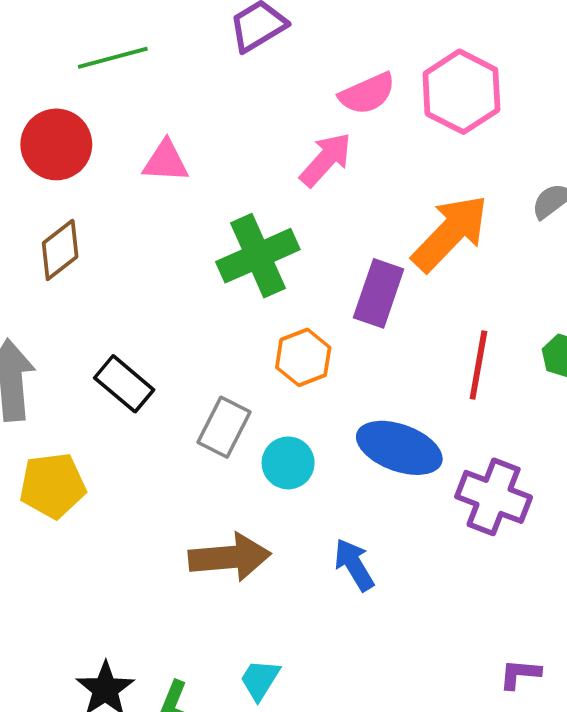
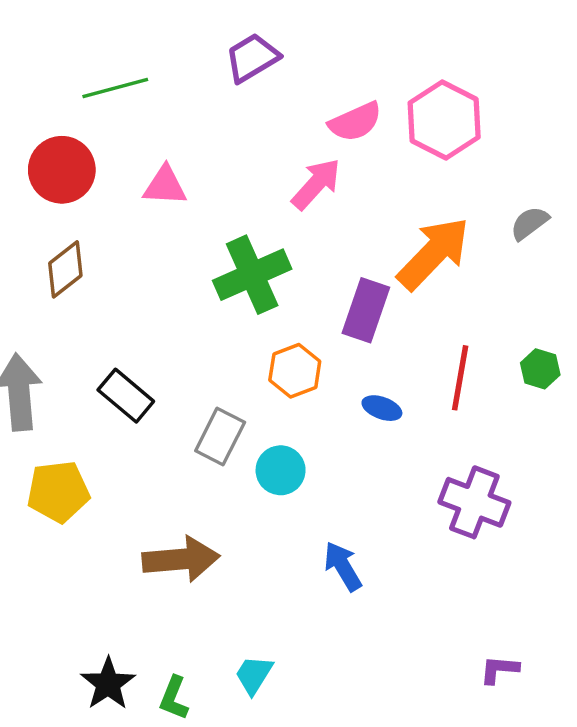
blue ellipse: (399, 448) -> (382, 408), moved, size x0.5
brown arrow: (230, 557) -> (181, 559), moved

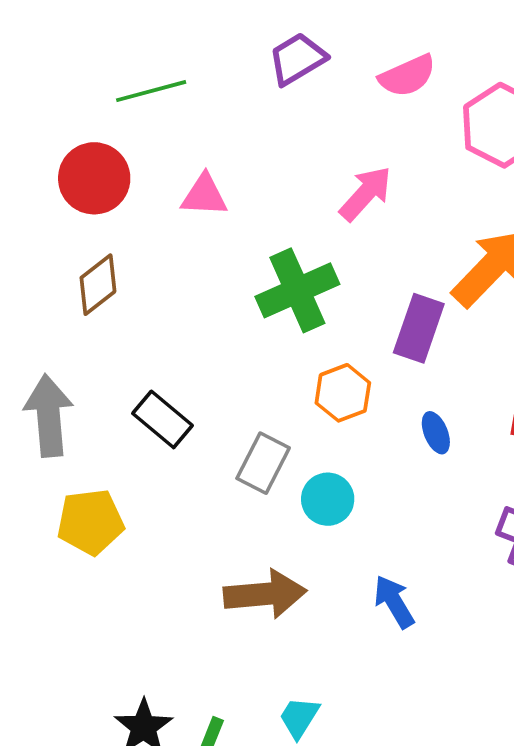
pink semicircle: (355, 122) -> (407, 76), moved
blue ellipse: (382, 408) -> (436, 433), turned 48
brown arrow: (181, 559) -> (265, 594), moved

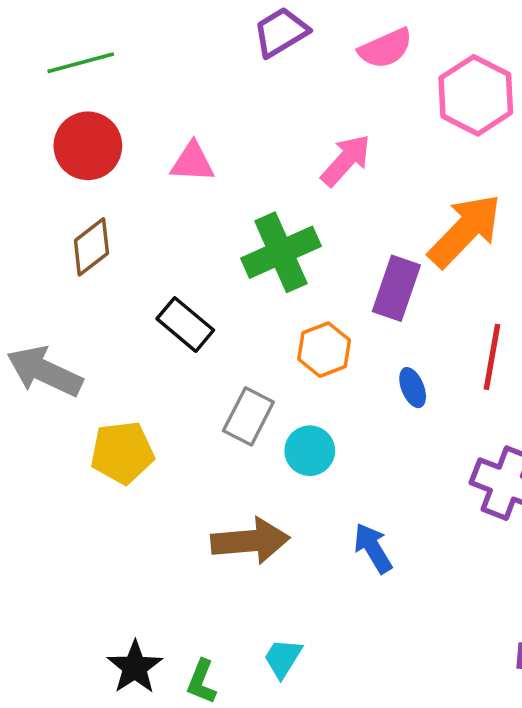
green line: (151, 91) -> (81, 63), moved
gray arrow: (49, 416) -> (45, 371), turned -60
black rectangle: (163, 419) -> (185, 324), moved
yellow pentagon: (90, 522) -> (122, 452), moved

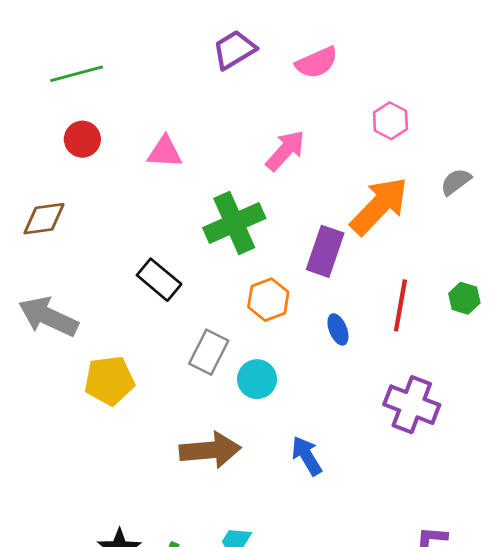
pink hexagon: (476, 95) -> (390, 121), moved, size x0.6
red circle: (88, 146) -> (82, 139), size x0.7
brown diamond: (91, 247) -> (44, 219), moved, turned 30

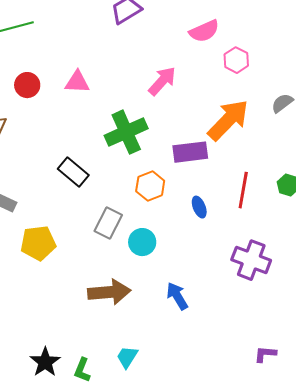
pink semicircle: (317, 62) -> (204, 31), moved
red circle: (82, 139) -> (27, 85), moved
purple rectangle: (325, 251) -> (190, 152), turned 64

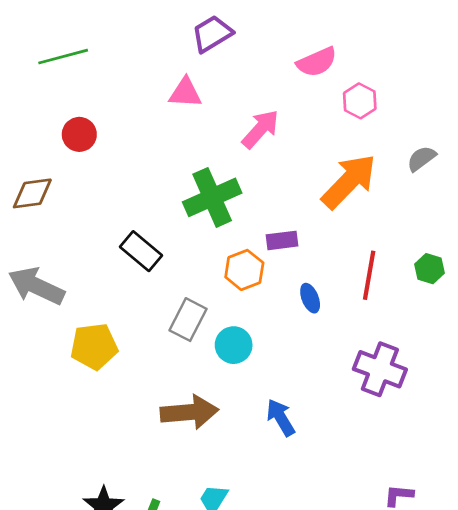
pink triangle: (77, 82) -> (185, 93), moved
purple rectangle: (190, 152) -> (282, 240), moved, size x0.7

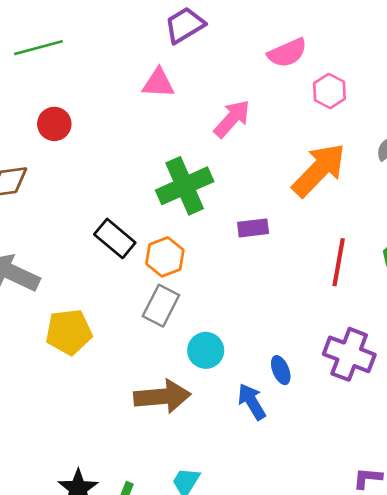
orange hexagon: (244, 270) -> (165, 257), moved
blue ellipse: (310, 298) -> (281, 370), moved
cyan circle: (234, 345) -> (206, 350), moved

